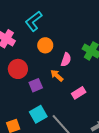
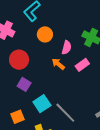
purple square: (36, 85) -> (24, 84), moved, turned -32
pink rectangle: (79, 93) -> (82, 65), moved

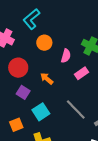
orange arrow: (58, 64) -> (47, 79), moved
gray line: (65, 113) -> (76, 110), moved

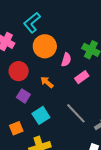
orange circle: (44, 43) -> (45, 46), size x1.5

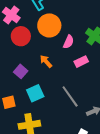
red circle: (19, 71) -> (21, 36), moved

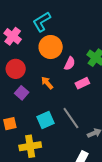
red circle: (21, 36) -> (16, 69), moved
cyan square: (35, 93) -> (46, 120), moved

